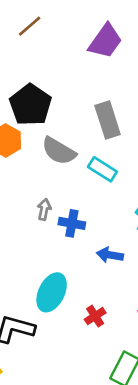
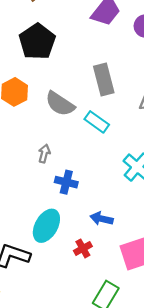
black pentagon: (30, 105) -> (37, 42), moved
blue cross: (72, 223) -> (66, 182), moved
blue arrow: (110, 255) -> (102, 219), moved

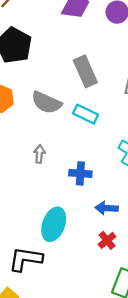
blue cross: (66, 182) -> (80, 173), moved
red cross: (83, 248) -> (107, 240), moved

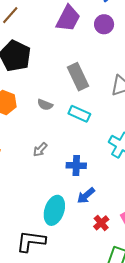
gray semicircle: (46, 103) -> (45, 105), size x0.6
gray arrow: (39, 154) -> (40, 150), turned -140
blue arrow: (107, 208) -> (86, 196), moved, turned -42

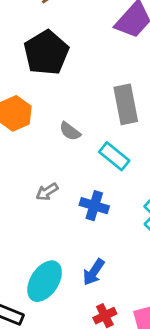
blue cross: (76, 165) -> (94, 206), moved
blue arrow: (86, 196) -> (94, 272), turned -30

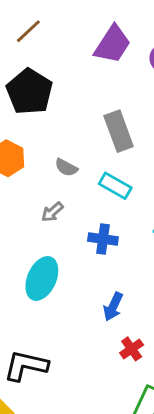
gray arrow: (47, 192) -> (52, 212), moved
cyan ellipse: (45, 281) -> (42, 278), moved

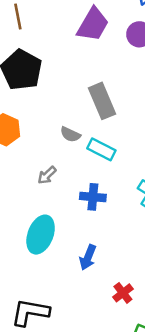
brown line: (28, 31) -> (18, 16), turned -55
gray semicircle: (66, 168) -> (70, 134), moved
blue arrow: (113, 307) -> (88, 257), moved

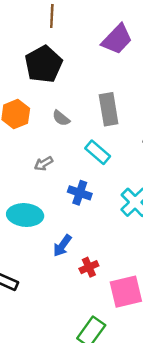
gray semicircle: (70, 134) -> (61, 118), moved
cyan ellipse: (41, 235) -> (25, 215), turned 60
red cross: (123, 293) -> (89, 267), moved

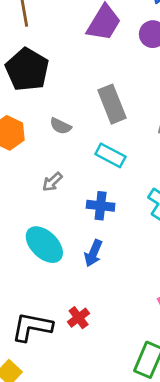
cyan ellipse: (25, 215) -> (44, 245), turned 52
blue arrow: (62, 246) -> (93, 253), moved
red cross: (89, 267) -> (79, 318), moved

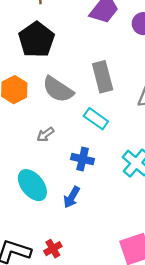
gray semicircle: (61, 126) -> (58, 89), size x1.8

